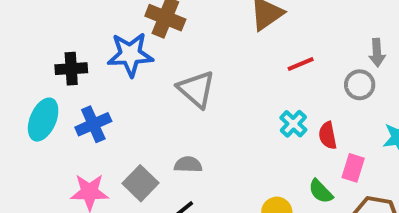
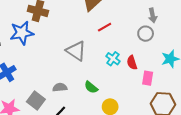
red line: (301, 64) -> (105, 27), moved
gray triangle: (196, 89) -> (76, 51), moved
green semicircle: (321, 191) -> (91, 87), moved

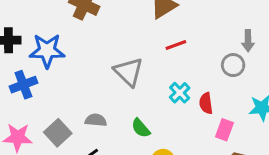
blue star: (22, 33) -> (47, 51), moved

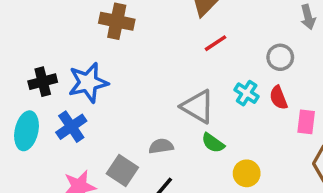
red line: (176, 45) -> (216, 43), moved
gray circle: (233, 65) -> (280, 57), moved
gray triangle: (129, 72) -> (198, 107), moved

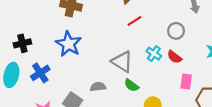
blue star: (88, 83) -> (69, 44), moved, turned -30
red semicircle: (279, 98) -> (174, 57), turned -32
pink rectangle: (306, 122) -> (186, 81), moved

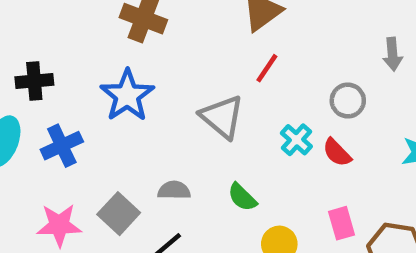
red line: (134, 21) -> (267, 68), turned -32
gray triangle: (122, 62) -> (222, 117), moved
pink rectangle: (186, 81) -> (341, 223), moved, turned -32

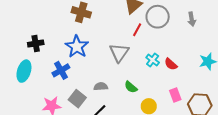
gray circle: (348, 101) -> (158, 17), moved, size x1.5
gray triangle: (222, 117) -> (119, 53), turned 30
blue cross: (62, 146) -> (61, 70), moved

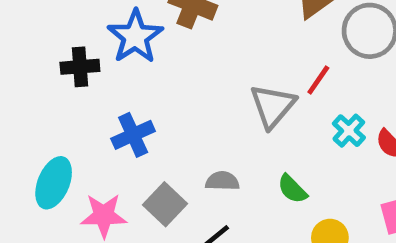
red line: (137, 30) -> (318, 80), moved
blue star: (77, 47) -> (135, 37), moved
cyan ellipse: (24, 71) -> (54, 183), moved

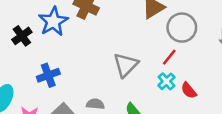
black cross: (80, 67) -> (22, 36), turned -36
red line: (318, 80) -> (169, 57), moved

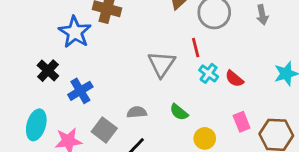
black cross: (22, 36) -> (48, 71), moved
red line: (169, 57) -> (196, 48), moved, turned -42

